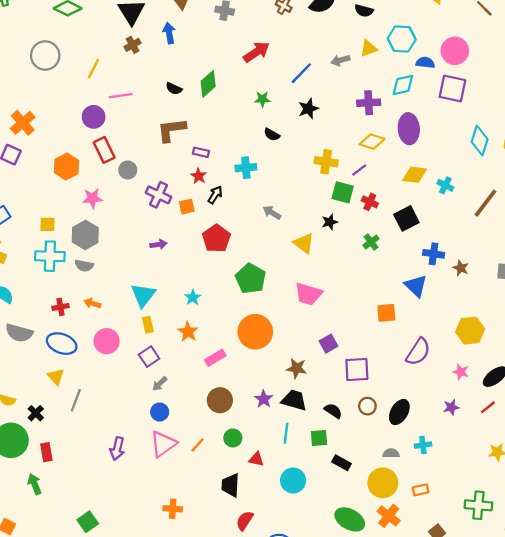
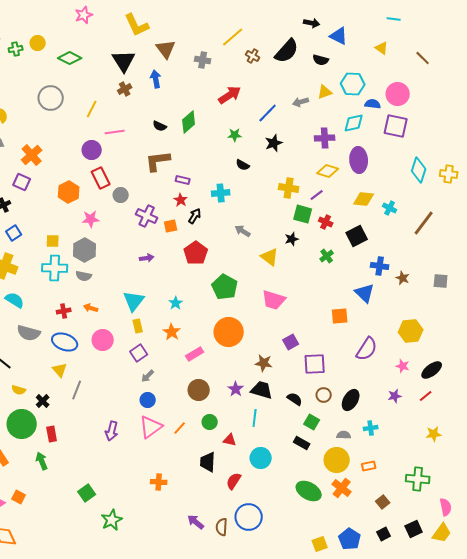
green square: (319, 438) -> (312, 422), moved, turned 35
red semicircle: (245, 521) -> (234, 481), moved

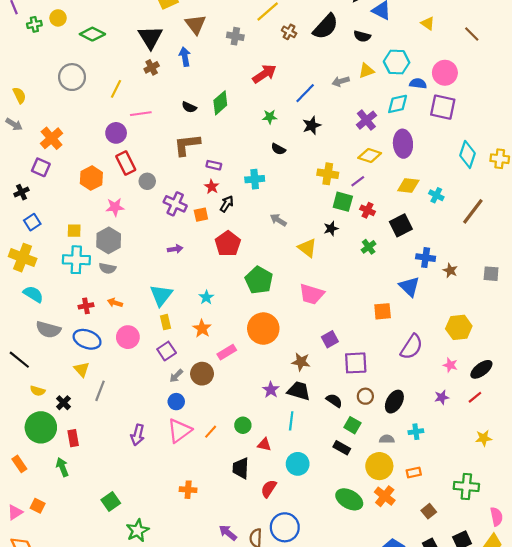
purple cross: (325, 138) -> (366, 120), turned -36
brown circle: (199, 390) -> (202, 374), moved

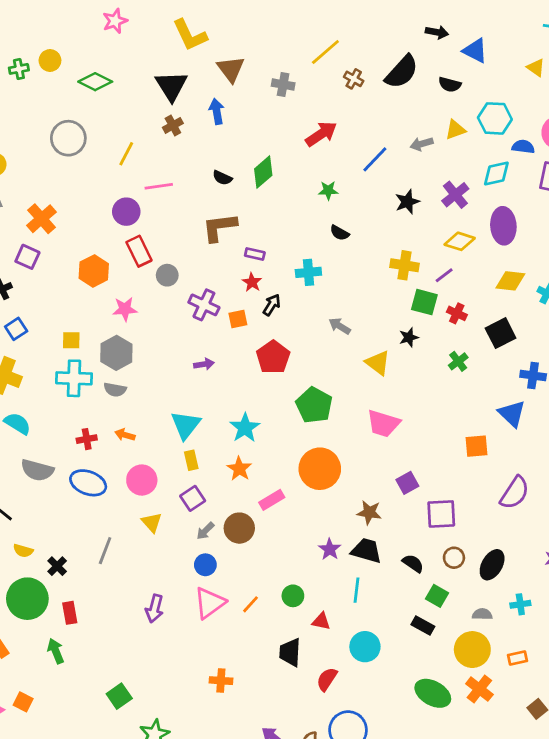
black star: (312, 125) -> (407, 202), moved
cyan star: (206, 297) -> (245, 428), size x1.5
yellow triangle: (82, 369) -> (152, 522), moved

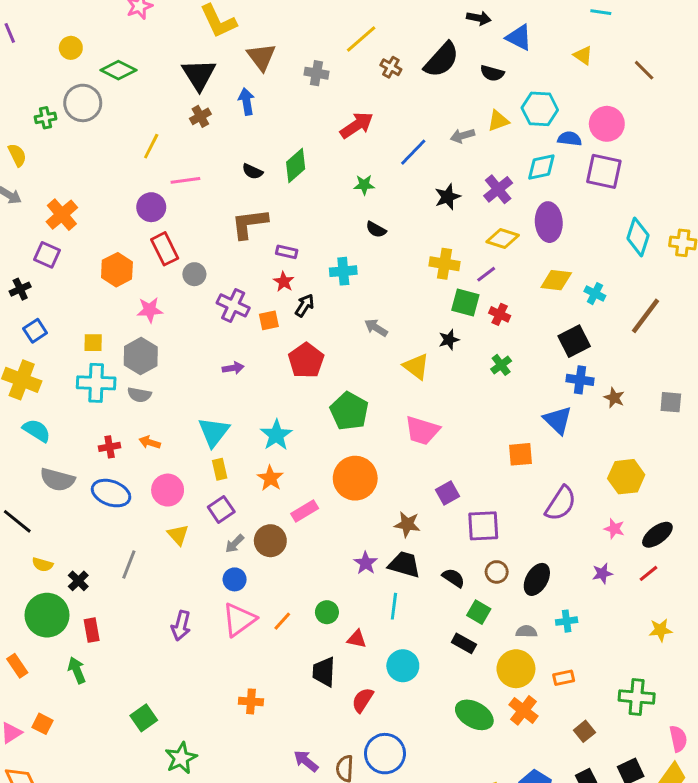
green cross: (19, 69) -> (46, 118), moved
gray circle: (68, 138) -> (83, 103), moved
black square: (501, 333) -> (574, 341), moved

